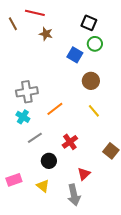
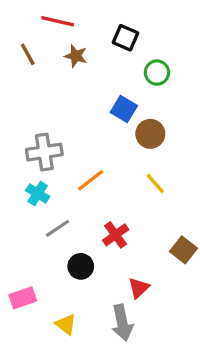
black square: (89, 23) -> (125, 38), moved
brown line: (13, 24) -> (28, 54), moved
blue square: (75, 55) -> (124, 109), moved
yellow triangle: (43, 186) -> (66, 324), moved

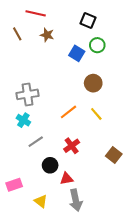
black square: (125, 38) -> (88, 21), moved
blue square: (124, 109) -> (77, 53), moved
orange line: (91, 180) -> (69, 112), moved
red triangle: (139, 288) -> (66, 179), moved, turned 32

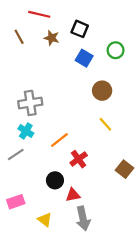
black square: (88, 21) -> (80, 29), moved
green circle: (97, 45) -> (116, 50), moved
orange line: (69, 112) -> (59, 140), moved
gray line: (36, 142) -> (16, 155), moved

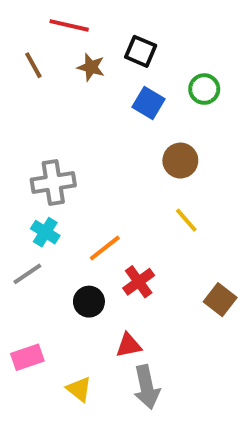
black circle: (55, 180) -> (89, 302), moved

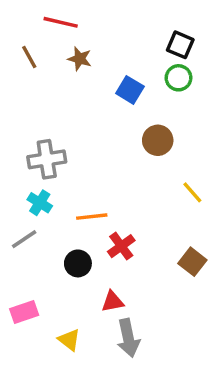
black square: (141, 51) -> (180, 45), moved
yellow line: (186, 220) -> (192, 192), moved
orange line: (105, 248) -> (92, 217), turned 32

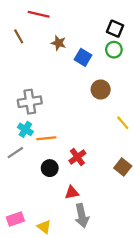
brown star: (80, 59) -> (59, 43), moved
orange line: (92, 217) -> (46, 138), moved
pink rectangle: (24, 312) -> (15, 219), moved
yellow triangle: (69, 340) -> (44, 227), moved

